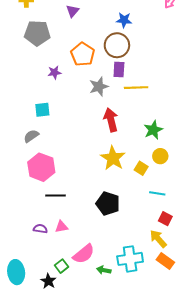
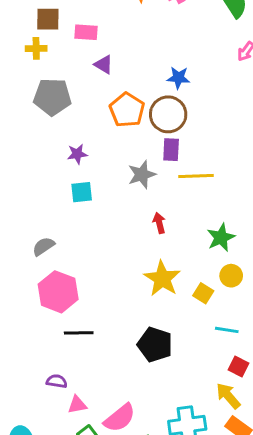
purple triangle: (73, 11) -> (104, 65), turned -40
orange pentagon: (83, 54) -> (127, 110), moved
cyan square: (42, 110) -> (82, 192), moved
red arrow: (111, 120) -> (159, 223), size x0.6
pink triangle: (61, 227) -> (77, 405), moved

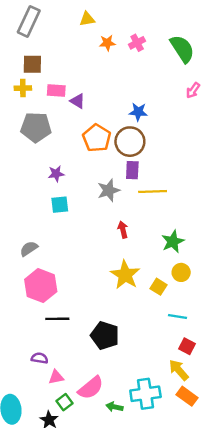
pink rectangle: (86, 32) -> (56, 90), moved
black pentagon: (155, 345) -> (105, 335), moved

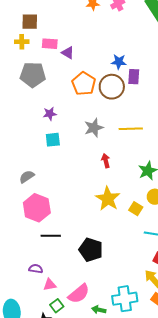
purple rectangle: (132, 170) -> (134, 77), moved

